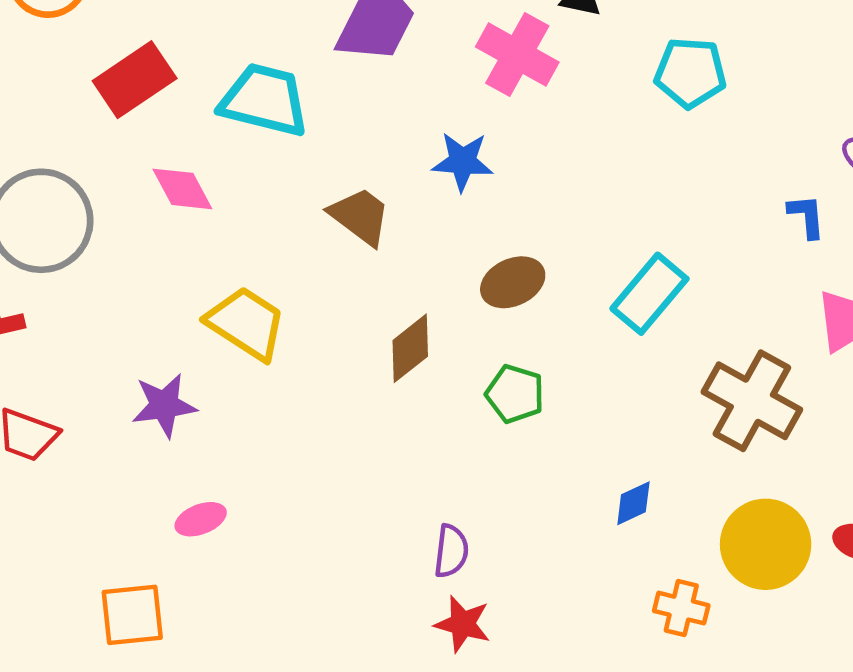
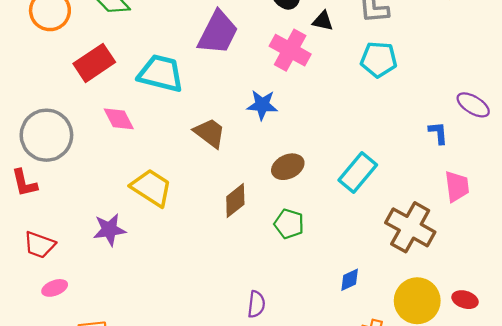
pink ellipse: (201, 519) -> (55, 288), moved

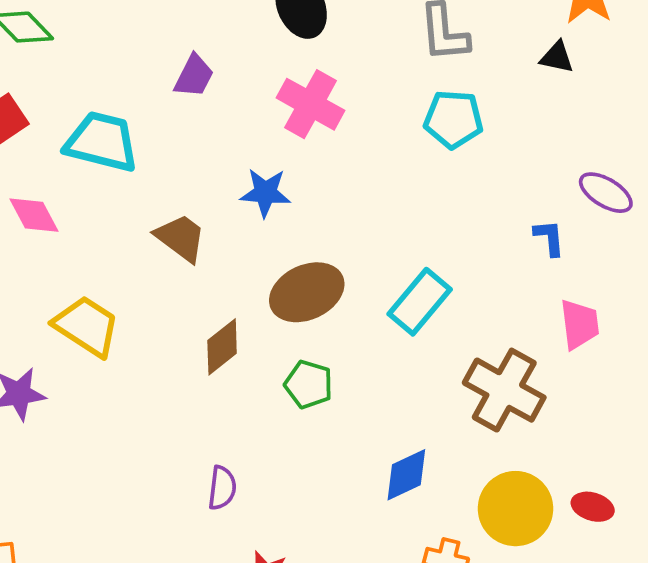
black triangle: (323, 21) -> (557, 57), moved
purple trapezoid: (218, 33) -> (194, 76), size x0.6
brown ellipse: (288, 167) -> (307, 292), size x1.4
blue diamond: (350, 280) -> (406, 475), size x1.4
purple semicircle: (256, 304) -> (222, 488), moved

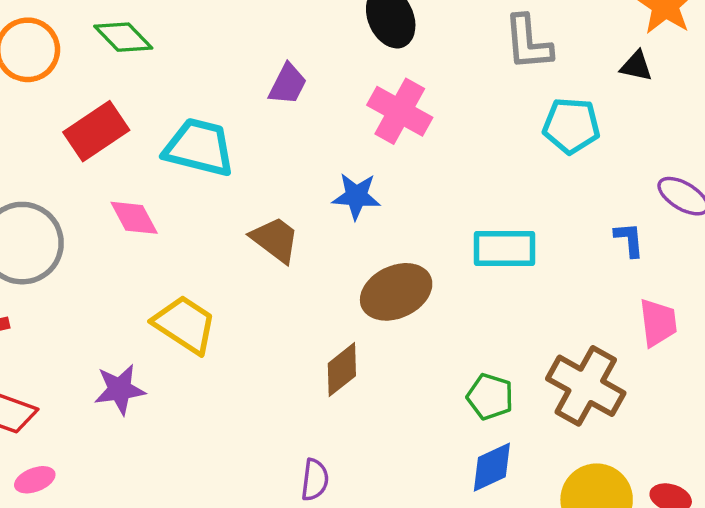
cyan pentagon: (453, 119) -> (571, 126), moved
cyan rectangle: (420, 302) -> (504, 249), moved, turned 50
brown diamond: (222, 347) -> (342, 370), moved
green pentagon: (309, 384) -> (490, 397), moved

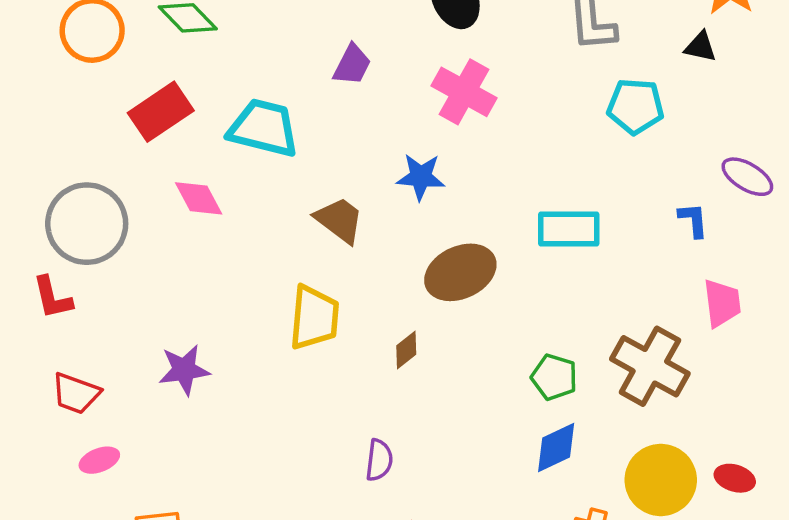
yellow trapezoid: (185, 324) -> (314, 318), moved, turned 62
brown diamond: (342, 370) -> (406, 350), size x0.7

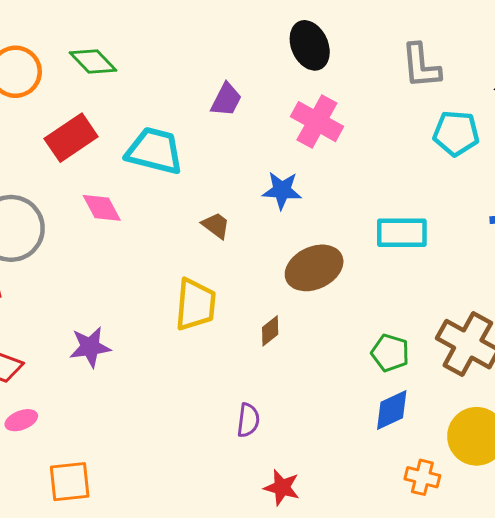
brown trapezoid: (339, 220) -> (216, 225), size x0.7

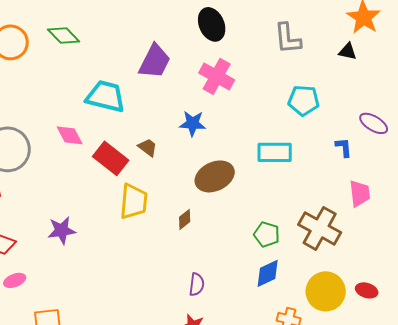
purple trapezoid: (226, 100) -> (155, 61), size x1.5
cyan pentagon: (456, 133) -> (304, 100), moved
red rectangle: (71, 138) -> (111, 158), moved, turned 72
purple semicircle: (248, 420) -> (197, 284), moved

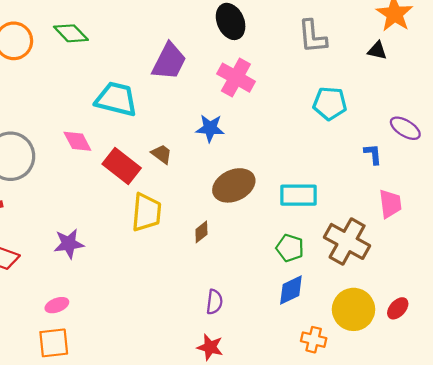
cyan rectangle: (275, 152) -> (299, 195), moved
pink ellipse: (15, 280) -> (57, 305), moved
red ellipse: (367, 290) -> (398, 308), turned -65

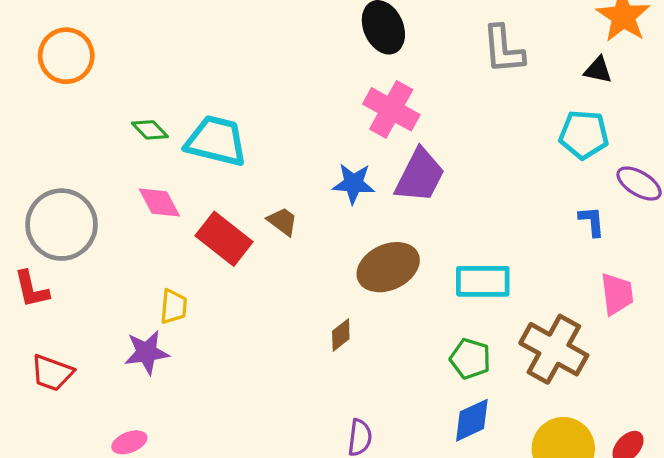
green diamond: (71, 33) -> (150, 130), moved, size x0.7
purple trapezoid: (169, 61) -> (420, 176), moved
cyan pentagon: (330, 103) -> (584, 135), moved
yellow trapezoid: (146, 212) -> (174, 307), moved, size x0.6

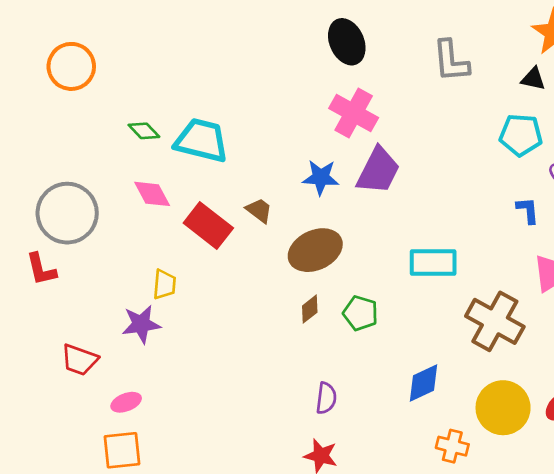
brown ellipse: (388, 267) -> (315, 250), moved
green pentagon: (470, 359) -> (360, 313), moved
red trapezoid: (52, 373) -> (79, 360), moved

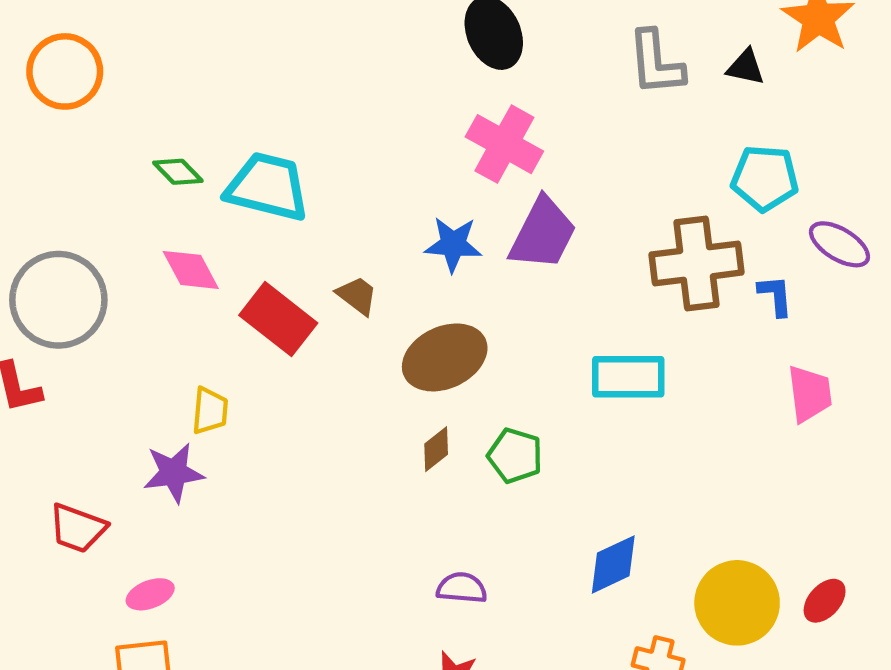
black triangle: (533, 79) -> (746, 67), moved
brown cross: (495, 321) -> (697, 264), moved, turned -36
purple semicircle: (326, 398) -> (462, 588), turned -92

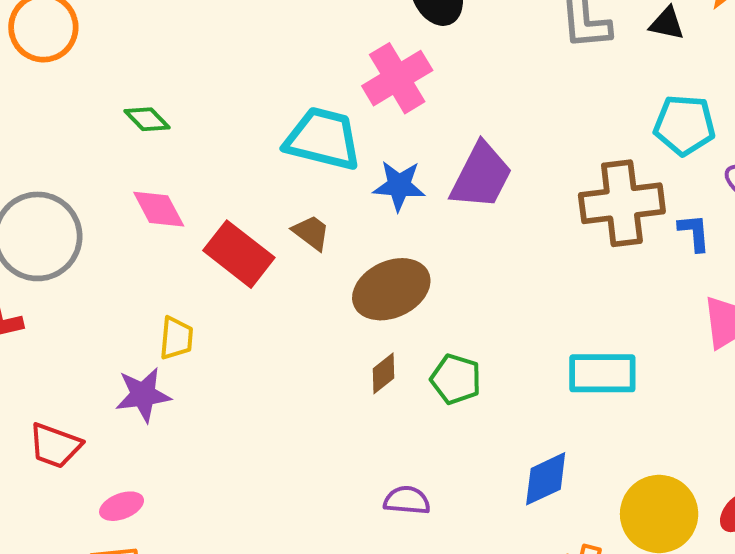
pink cross: (504, 144) -> (397, 78), moved, turned 30
cyan trapezoid: (268, 187) -> (323, 139), moved
cyan rectangle: (628, 377) -> (602, 373), moved

